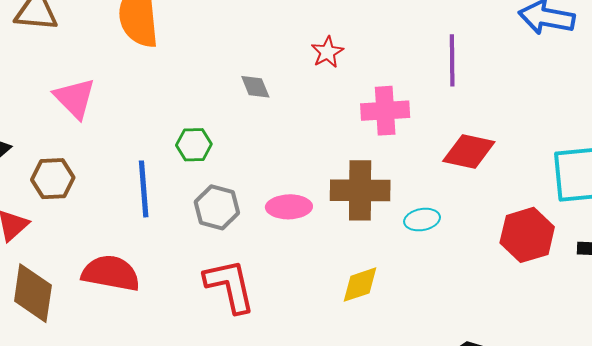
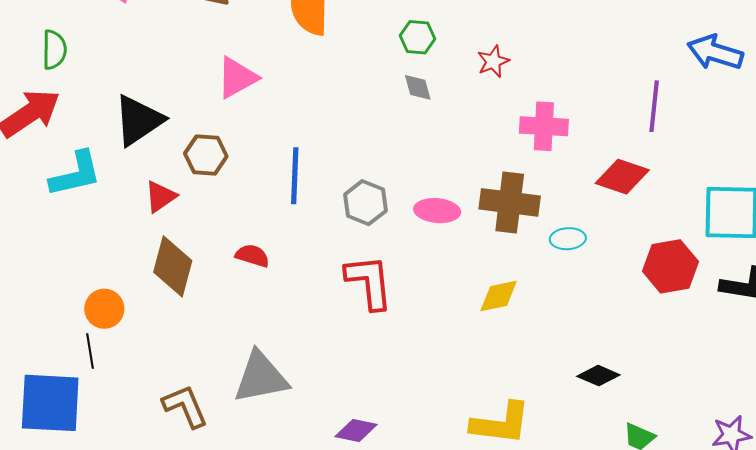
purple line: (452, 60) -> (654, 106), moved
pink triangle: (75, 98) -> (237, 78), turned 39
green hexagon: (194, 145) -> (417, 37), moved
red semicircle: (111, 273) -> (252, 256), size x0.6

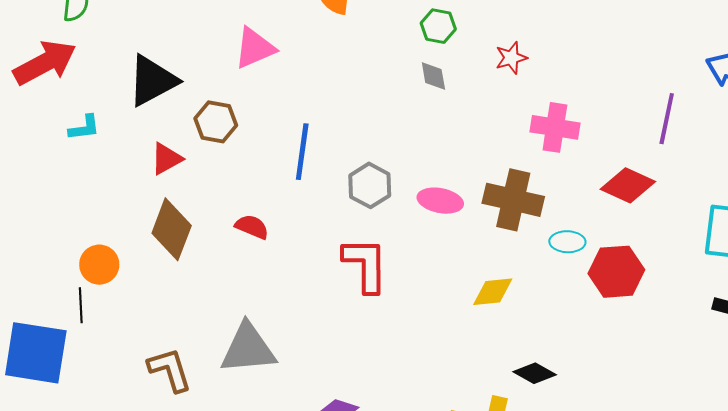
cyan L-shape: (76, 174) -> (84, 128), size x0.6
red hexagon: (670, 266) -> (616, 272), moved
black diamond: (598, 376) -> (535, 373), moved

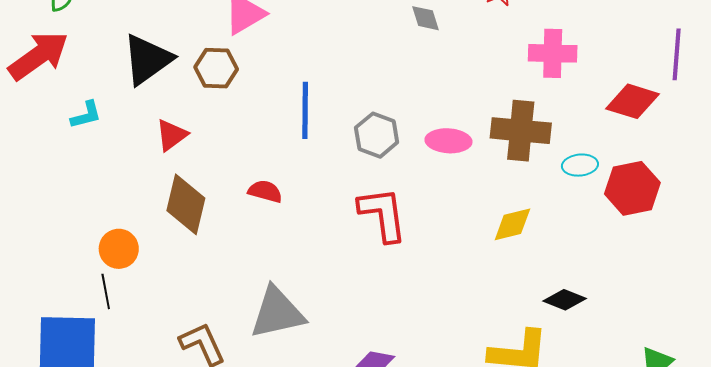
purple line: (667, 119) -> (677, 54), moved
brown hexagon: (216, 122) -> (216, 68), moved

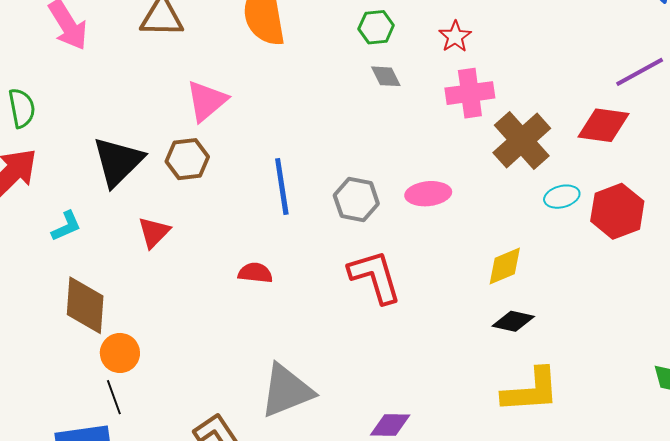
pink cross: (553, 53) -> (470, 93), moved
purple line: (677, 54) -> (640, 72), turned 66
brown cross: (521, 131) -> (522, 140), moved, turned -38
brown diamond: (186, 204) -> (85, 305), moved
black diamond: (565, 300) -> (513, 321), moved

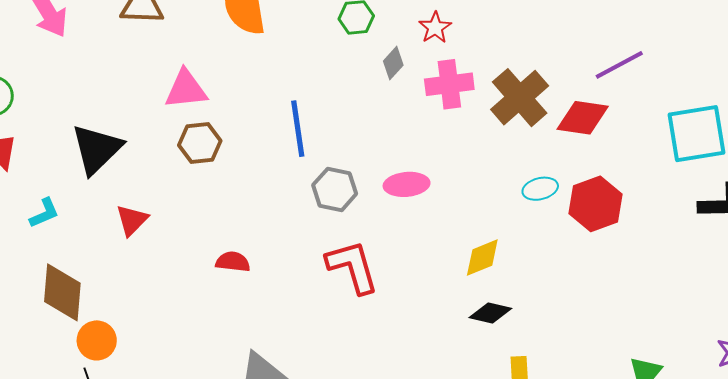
gray diamond: (386, 76) -> (393, 63), moved, turned 68
pink triangle: (207, 101) -> (186, 89), turned 33
brown cross: (522, 140) -> (520, 98), moved
brown hexagon: (187, 159) -> (200, 143), moved
blue line: (282, 186) -> (298, 129), moved

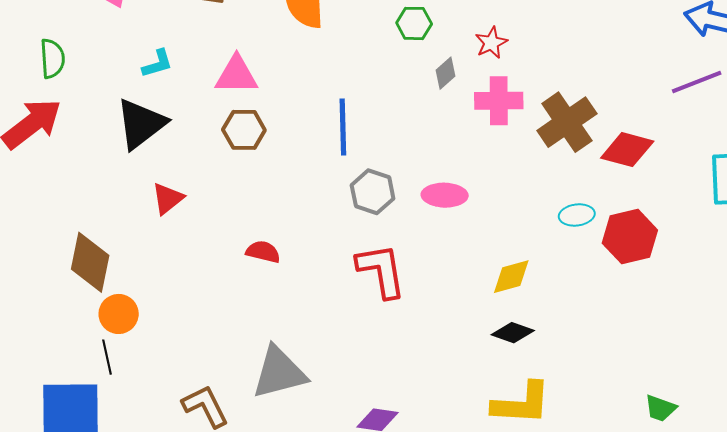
purple line: (619, 65) -> (697, 82), moved
cyan L-shape: (44, 213) -> (157, 64), moved

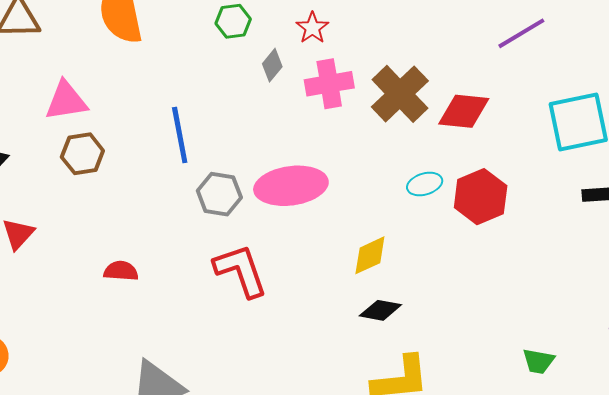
pink ellipse: (445, 195) -> (291, 186), size x1.6

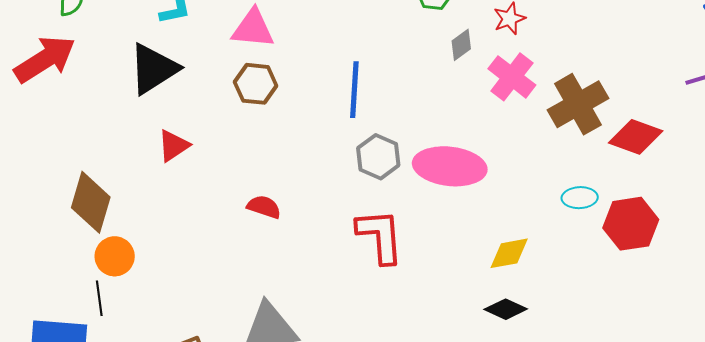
pink cross: (329, 84) -> (512, 77), turned 33

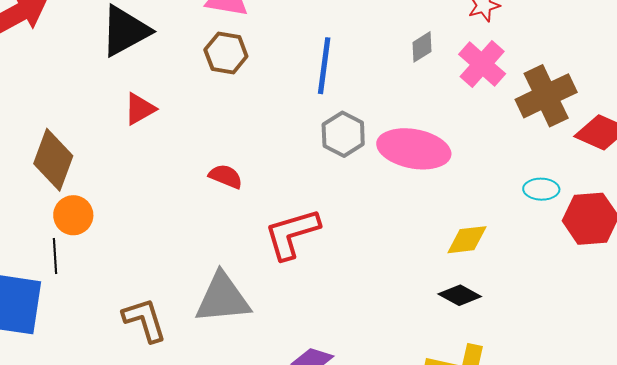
gray diamond: (461, 45) -> (422, 47), moved
red L-shape: (380, 236) -> (292, 234), moved, turned -106

